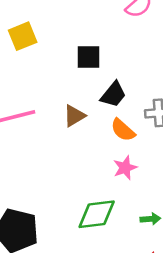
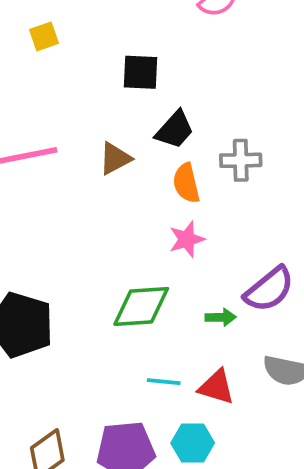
yellow square: (23, 36) -> (44, 36), size x0.7
orange semicircle: (123, 130) -> (186, 183), turned 32

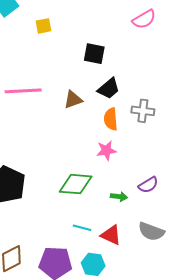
purple semicircle: (269, 289) -> (148, 185), size x0.7

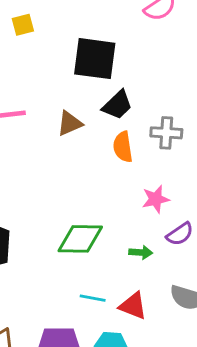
black square: (94, 54) -> (95, 59), size x1.5
pink star: (106, 150) -> (156, 199), moved

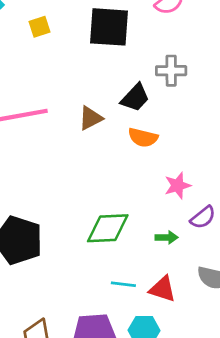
black square: (95, 59) -> (109, 27), moved
gray cross: (166, 133) -> (171, 71), moved
orange semicircle: (123, 147) -> (143, 137), turned -64

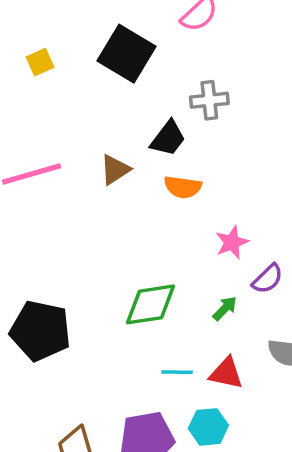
black square: (109, 27) -> (127, 54), turned 33
green arrow: (167, 237) -> (225, 308), turned -40

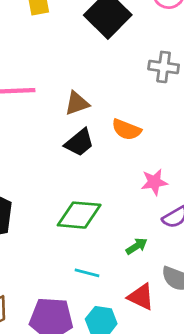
black trapezoid: (168, 138) -> (79, 143), moved
green arrow: (225, 308) -> (137, 246), moved
red triangle: (226, 373) -> (141, 297), moved

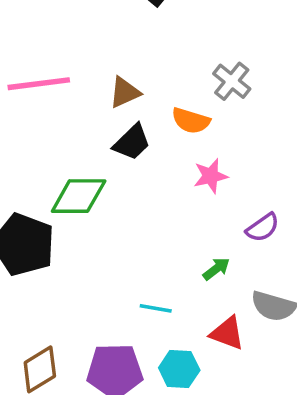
gray cross: (164, 67) -> (232, 81), moved, turned 36
pink star: (154, 182) -> (211, 176), moved
green diamond: (79, 215) -> (79, 196), moved

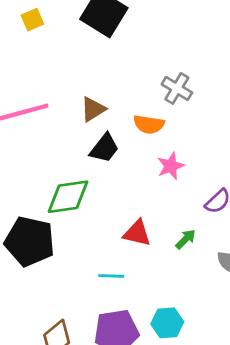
cyan line: (156, 308) -> (111, 276), moved
red triangle: (227, 333) -> (137, 233), moved

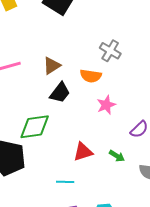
red triangle: (137, 233) -> (83, 152), turned -30
green arrow: (186, 239) -> (117, 156), turned 77

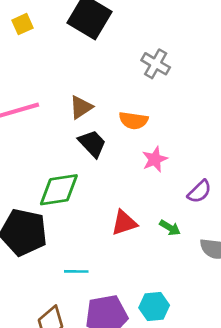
gray cross: (110, 51) -> (156, 64), moved
black trapezoid: (60, 93) -> (92, 144), turned -80
cyan line: (65, 182) -> (76, 271), moved

